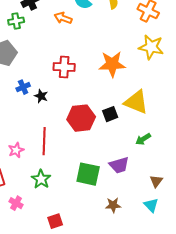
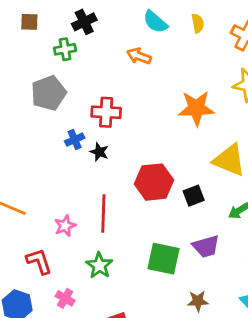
orange arrow: (63, 18) -> (139, 56), moved
red cross: (64, 67) -> (106, 112), moved
black square: (110, 114) -> (194, 196), moved

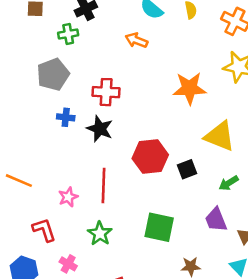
blue cross: (75, 140) -> (66, 117), moved, turned 30
black star: (99, 152) -> (100, 129), size x1.5
purple trapezoid: (206, 246) -> (216, 220), moved, turned 84

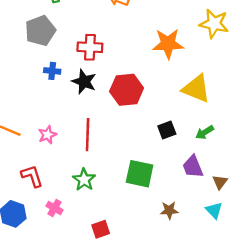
red hexagon: (150, 157) -> (127, 90), moved
black square: (187, 169) -> (167, 130), moved
pink star: (68, 197) -> (47, 135), moved

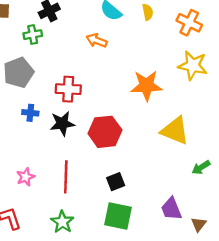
black star: (84, 82) -> (62, 124), turned -30
black square: (167, 130) -> (116, 182), moved
green arrow: (205, 132) -> (201, 167), moved

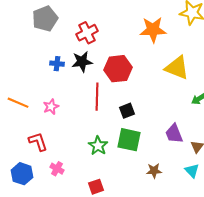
red cross: (68, 89) -> (87, 33), turned -30
blue cross: (30, 113) -> (57, 64), moved
red line: (66, 177) -> (97, 97), moved
green star: (62, 222) -> (98, 146), moved

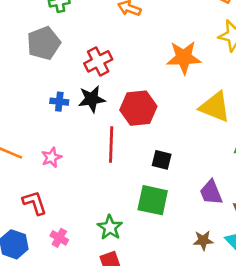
black square: (127, 111) -> (162, 160), moved, turned 35
green star: (98, 146) -> (110, 227), moved
brown star: (154, 171) -> (203, 240), moved

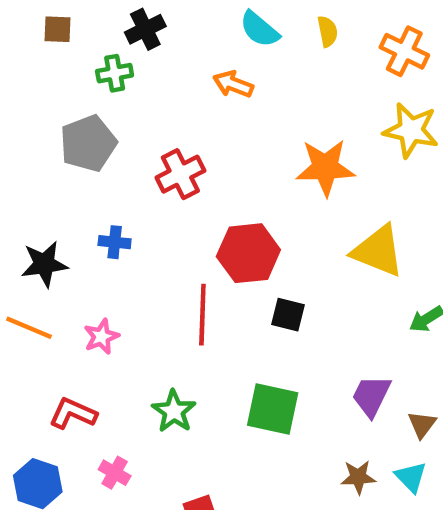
black star: (92, 99) -> (44, 264), moved
black square: (162, 160) -> (288, 315), moved
purple trapezoid: (211, 192) -> (371, 396), turned 48
red L-shape: (35, 203) -> (73, 413), turned -48
green star: (110, 227) -> (174, 411), moved

